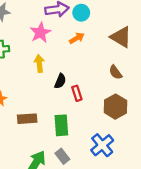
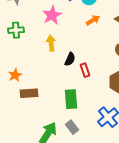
orange arrow: (77, 38) -> (93, 20), moved
brown rectangle: (27, 119) -> (29, 93), moved

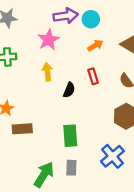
red rectangle: (85, 70) -> (93, 76), moved
gray rectangle: (72, 127) -> (71, 168), turned 40

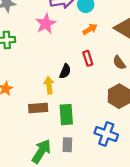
yellow arrow: (47, 72) -> (49, 85), moved
brown rectangle: (22, 129) -> (38, 108), moved
blue cross: (112, 156) -> (106, 134), turned -30

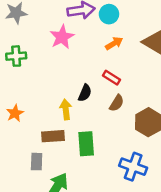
red rectangle: (88, 58) -> (112, 78), turned -40
brown semicircle: (119, 63) -> (117, 103), moved, turned -112
gray rectangle: (67, 145) -> (37, 162), moved

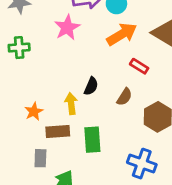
orange arrow: (114, 43) -> (122, 34), size x1.6
red rectangle: (112, 78) -> (139, 66), moved
orange star: (15, 113) -> (34, 112), moved

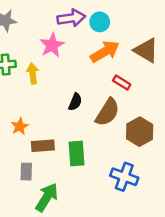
brown semicircle: (124, 97) -> (107, 112), size x1.6
yellow arrow: (71, 104) -> (33, 74), moved

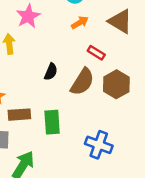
orange arrow: (105, 52) -> (80, 23), size x0.6
brown hexagon: (140, 132) -> (116, 84), moved

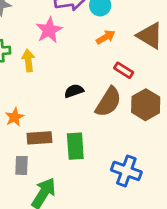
black semicircle: (51, 72) -> (74, 91), turned -132

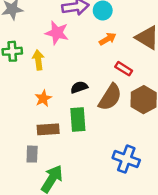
pink star: (49, 30) -> (57, 33), turned -30
orange star: (15, 117) -> (43, 98), moved
green rectangle: (75, 146) -> (78, 119), moved

